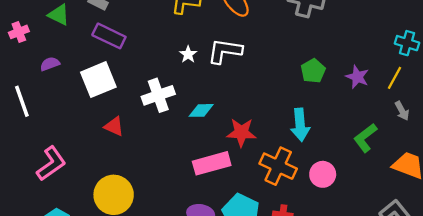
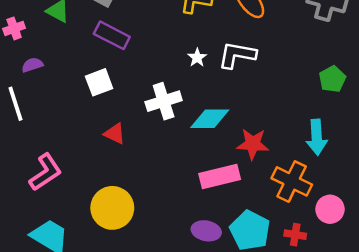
purple semicircle: (50, 64) -> (32, 65), moved
white square: (98, 80) -> (99, 82), size x0.7
cyan diamond: (201, 110) -> (210, 119), size x1.4
pink circle: (323, 174) -> (330, 209), moved

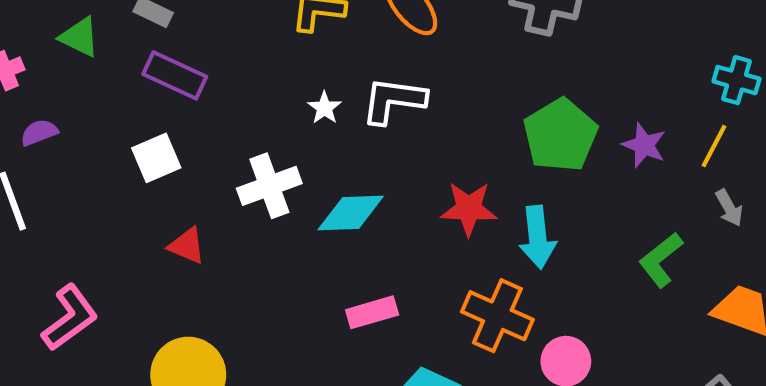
green pentagon: (332, 79) -> (560, 135), size x1.6
red star: (253, 144) -> (469, 209), moved
pink rectangle: (220, 176) -> (372, 312), size x0.7

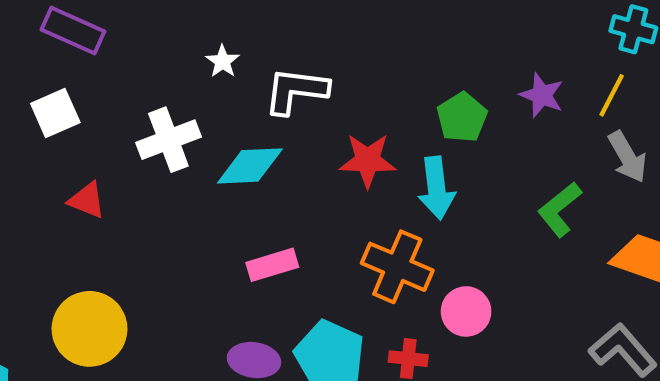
white L-shape: (393, 100) -> (296, 91), moved
green pentagon: (560, 135) -> (462, 117), moved, size x0.7
gray arrow: (729, 208) -> (627, 157), size x1.4

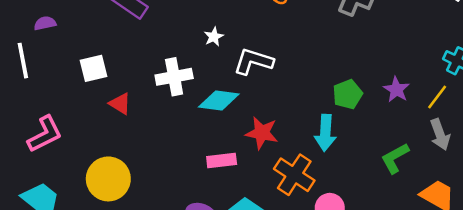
white square: (55, 113) -> (94, 68), moved
red star: (368, 160) -> (262, 133), moved

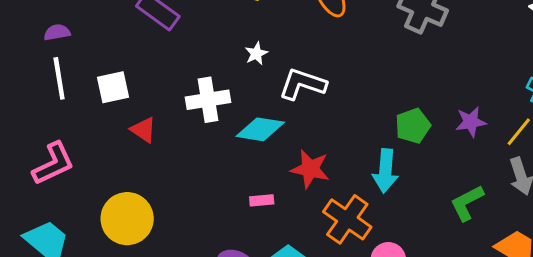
white line: (23, 61) -> (59, 78), moved
purple star: (396, 90) -> (471, 122), turned 30
pink rectangle: (222, 161) -> (262, 200), size x0.7

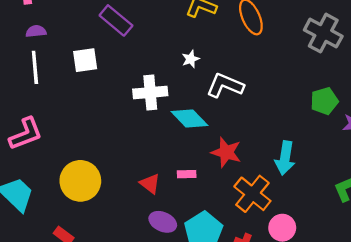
white square: (113, 87) -> (85, 60), moved
green pentagon: (413, 126) -> (324, 101), moved
cyan diamond: (260, 129) -> (189, 118), turned 33
red triangle: (143, 130) -> (150, 184), moved

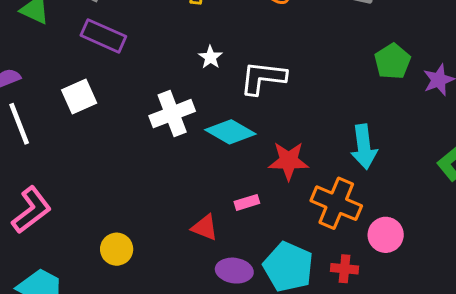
yellow circle: (80, 181) -> (117, 249), size x0.6

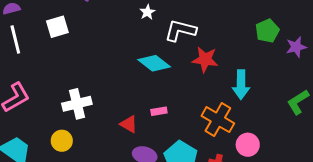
white cross: (172, 114) -> (77, 104), moved
red star: (289, 161) -> (205, 59), moved
yellow circle: (117, 249) -> (62, 141), moved

